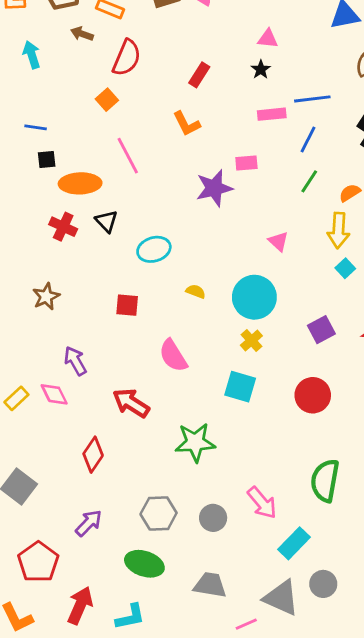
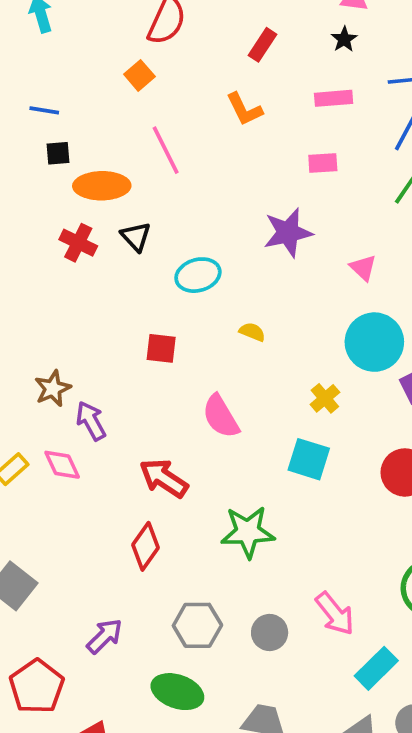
pink rectangle: (272, 114) -> (334, 98), moved
purple star: (214, 188) -> (288, 233), moved
brown star: (46, 296) -> (53, 389), moved
cyan circle: (254, 297) -> (374, 342), moved
red diamond: (93, 455) -> (145, 546), moved

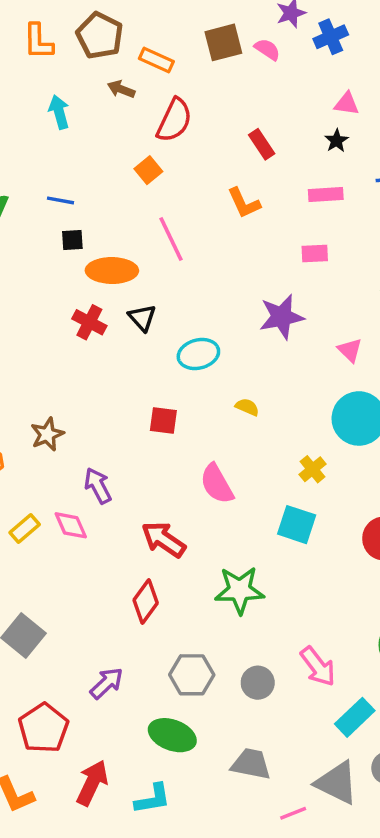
red rectangle: (263, 45) -> (262, 144), turned -68
brown star: (53, 389) -> (47, 434), moved

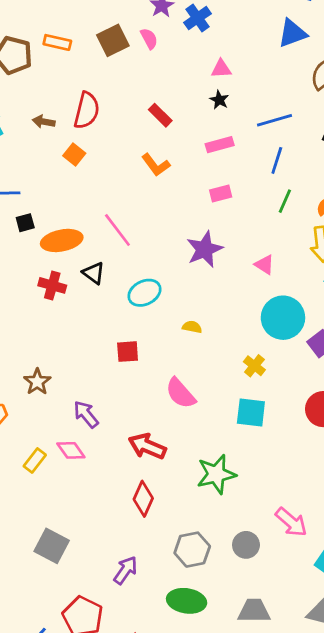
pink semicircle: (267, 49) -> (149, 39), turned 40
orange rectangle: (156, 60) -> (57, 42), moved
brown arrow: (121, 89) -> (44, 122), moved
pink line: (171, 239) -> (117, 230), moved

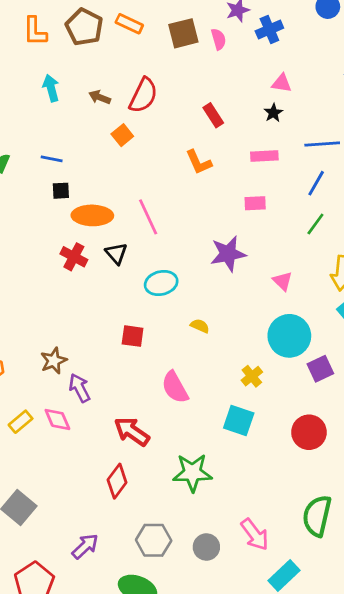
brown star: (37, 382) -> (54, 361), moved

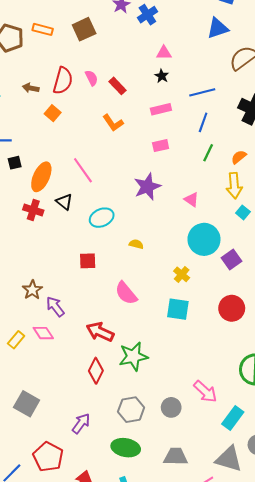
pink semicircle: (218, 39) -> (92, 78), moved
orange ellipse: (92, 215) -> (41, 177), turned -56
green star: (192, 473) -> (133, 356), moved

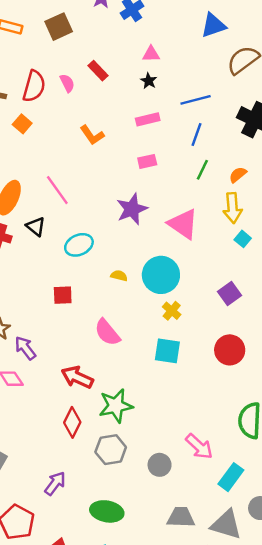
red rectangle: (117, 86) -> (98, 71), moved
pink triangle: (191, 200) -> (183, 224), size x1.8
cyan circle: (204, 239) -> (161, 275), moved
gray hexagon: (131, 410) -> (111, 450), moved
gray trapezoid: (176, 457) -> (181, 517), moved

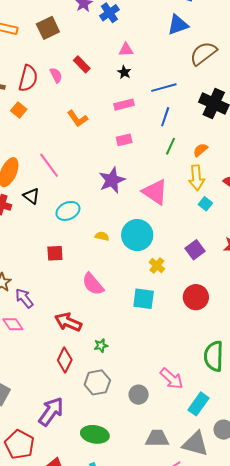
yellow cross: (172, 311) -> (157, 266), moved
green star: (116, 406) -> (101, 346), size x0.5
purple arrow: (55, 483) -> (51, 412), size x1.4

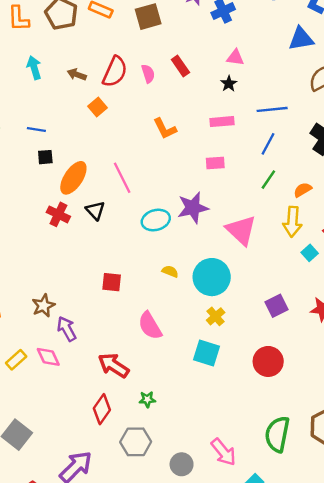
cyan square: (205, 204) -> (310, 253), moved
cyan ellipse: (68, 211) -> (156, 220), moved
yellow cross: (157, 266) -> (216, 316), moved

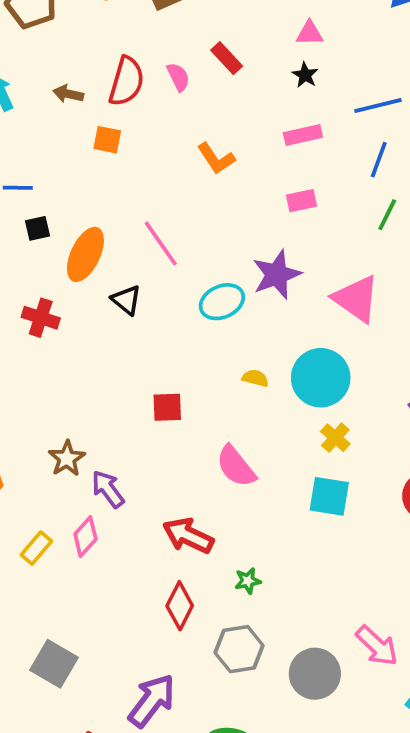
orange square: (97, 107) -> (107, 140), turned -30
red cross: (58, 214) -> (41, 318), moved
pink diamond: (48, 357) -> (85, 537), turned 75
gray circle: (182, 464) -> (315, 674), size x1.4

